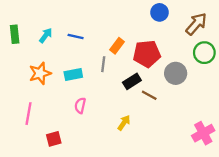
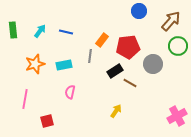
yellow arrow: (124, 123) -> (116, 111), moved

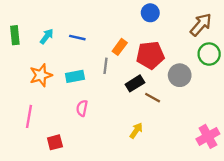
blue circle: (139, 11) -> (150, 13), moved

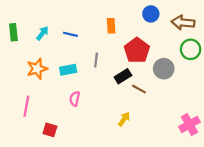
blue circle: (150, 13) -> (151, 14), moved
brown arrow: (201, 25) -> (183, 23), turned -125
orange rectangle: (120, 47) -> (111, 26), moved, turned -40
red pentagon: (150, 55) -> (137, 50), turned -30
red square: (55, 142) -> (50, 130), turned 32

